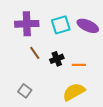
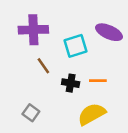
cyan square: (61, 25) -> (76, 46), moved
black cross: (57, 59) -> (71, 83), moved, turned 32

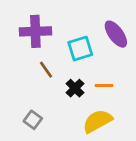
purple ellipse: (109, 32) -> (116, 34), turned 30
black cross: (71, 83) -> (75, 88), turned 35

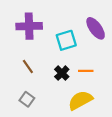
brown line: (46, 70) -> (28, 67), moved

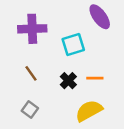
purple ellipse: (96, 28) -> (100, 17), moved

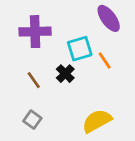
orange line: (95, 78) -> (105, 60), moved, turned 56
black cross: (68, 81) -> (65, 74), moved

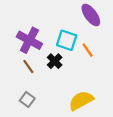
purple cross: (35, 32) -> (29, 40), moved, turned 30
cyan square: (80, 49) -> (67, 40), turned 35

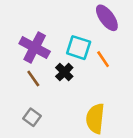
yellow semicircle: (81, 101) -> (95, 119), turned -55

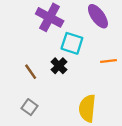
purple cross: (35, 48) -> (50, 17), moved
orange line: (103, 59) -> (109, 61), moved, turned -63

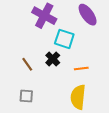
orange line: (109, 61) -> (81, 68), moved
gray square: (29, 107) -> (26, 96), turned -32

